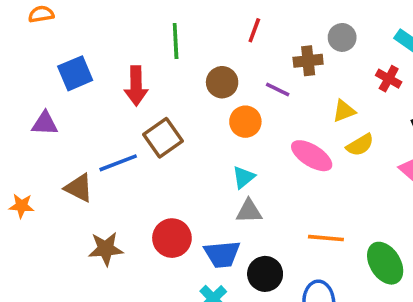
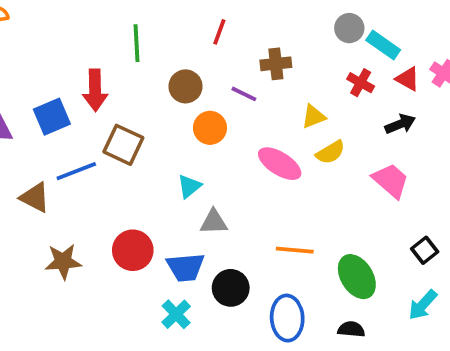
gray circle: (342, 37) -> (349, 28), moved
blue square: (75, 73) -> (52, 117), moved
brown square: (163, 138) -> (123, 145), turned -30
cyan triangle: (244, 177) -> (189, 186), moved

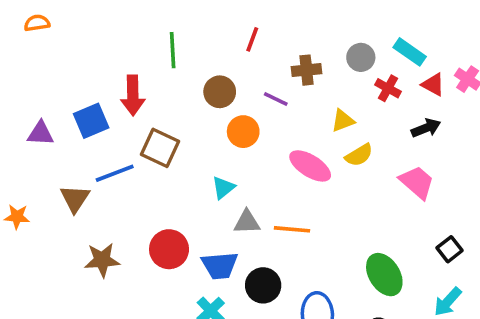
gray circle: (349, 28) -> (361, 57), moved
brown triangle: (35, 198) -> (75, 199), turned 36
orange line: (295, 250) -> (292, 229), moved

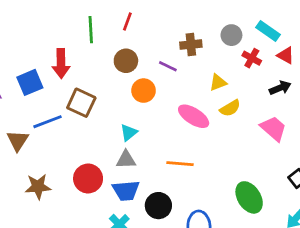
red line: (252, 39) -> (127, 22), moved
gray triangle: (247, 222) -> (126, 160), moved

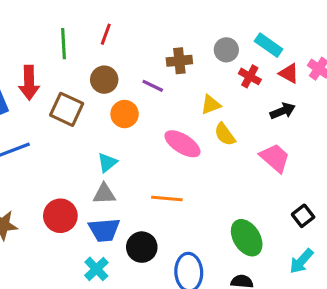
brown square: (81, 103) -> (67, 109), moved
yellow semicircle: (230, 108) -> (225, 134), turned 85

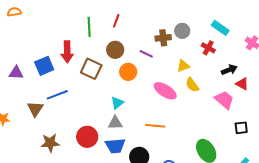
gray circle: (226, 50) -> (182, 31), moved
red triangle: (289, 73) -> (242, 84), moved
black square: (303, 216) -> (241, 128), moved, turned 32

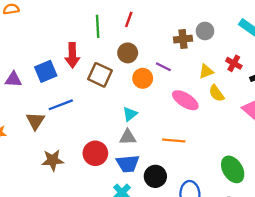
red cross: (208, 48) -> (234, 63), moved
purple line: (146, 54) -> (163, 67), moved

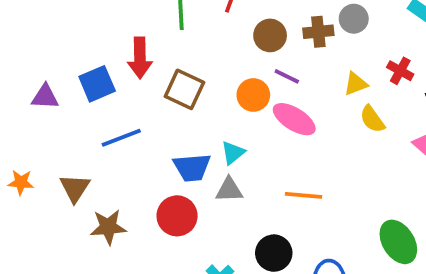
brown circle: (128, 53) -> (270, 35), moved
pink ellipse: (185, 100) -> (294, 119), moved
brown triangle: (35, 121) -> (75, 188), moved
blue trapezoid: (128, 164) -> (192, 167), moved

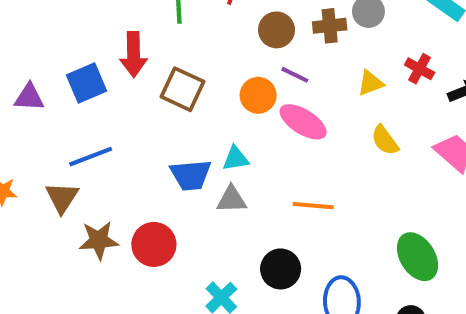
yellow semicircle: (372, 119) -> (385, 140), moved
blue line: (121, 138) -> (91, 157), moved
cyan triangle: (233, 153) -> (236, 159), turned 30
red circle: (177, 216) -> (154, 244), moved

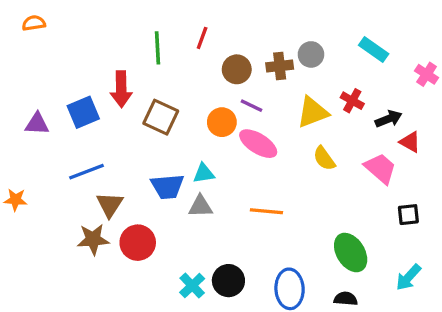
yellow triangle: (370, 83) -> (313, 112), size x1.5
brown triangle: (62, 197) -> (110, 205), moved
black circle: (281, 269) -> (228, 281), moved

